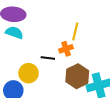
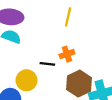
yellow line: (75, 32) -> (68, 17), moved

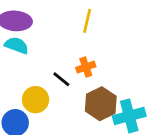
black line: (47, 64) -> (61, 79), turned 32

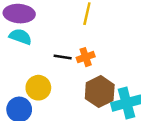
black line: (61, 79) -> (63, 57), moved, turned -30

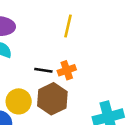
brown hexagon: (100, 92) -> (52, 99), moved

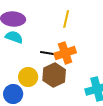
orange cross: (67, 70) -> (65, 53), size x1.5

